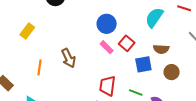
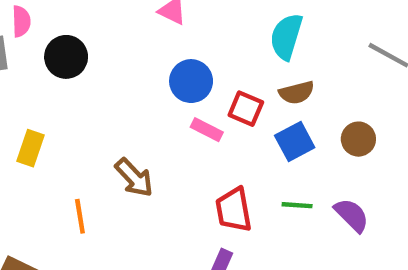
brown semicircle: (161, 49) -> (297, 93), moved

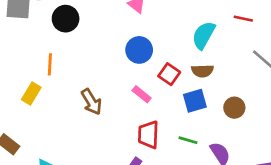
pink rectangle: (207, 130) -> (142, 94), moved
yellow rectangle: (30, 148) -> (31, 93), moved
orange line: (80, 216) -> (50, 64), moved

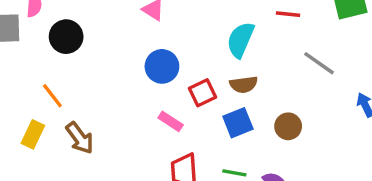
orange line: (50, 64) -> (52, 96), turned -35
red square: (169, 74) -> (202, 93), turned 35
brown arrow: (91, 102) -> (80, 138), moved

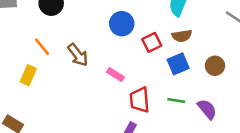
pink rectangle: (171, 121) -> (115, 75), moved
brown arrow: (80, 138) -> (78, 55), moved

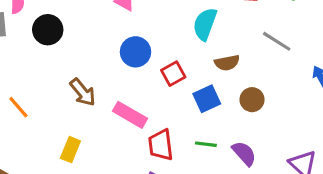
brown semicircle: (182, 36) -> (227, 63), moved
orange line: (42, 47) -> (18, 107), moved
yellow rectangle: (28, 75) -> (70, 150), moved
pink rectangle: (115, 75) -> (130, 115), size x1.5

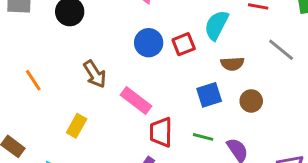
red square: (173, 74) -> (184, 44), moved

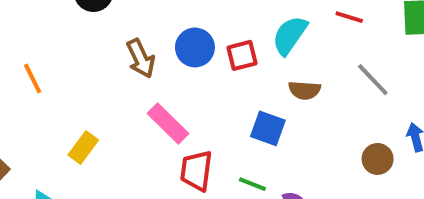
brown arrow: (95, 74) -> (141, 58), moved
blue square: (209, 95) -> (268, 128), turned 30
brown circle: (251, 101) -> (378, 159), moved

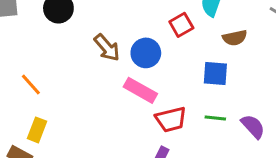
blue circle: (195, 47) -> (146, 53), moved
yellow rectangle: (83, 147) -> (37, 130), moved
red trapezoid: (196, 171) -> (171, 119), turned -96

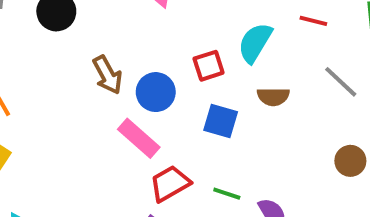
blue square: (215, 73) -> (221, 121), moved
red trapezoid: (171, 119) -> (170, 184), turned 152

